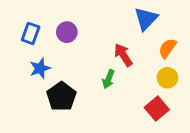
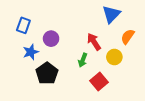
purple circle: (67, 32) -> (51, 39), moved
yellow circle: (167, 78) -> (114, 57), moved
red square: (157, 109) -> (99, 82), moved

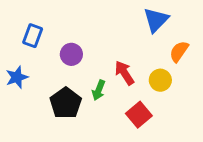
red arrow: (94, 42) -> (124, 73), moved
blue star: (31, 52) -> (17, 77), moved
green arrow: (83, 60) -> (99, 90), moved

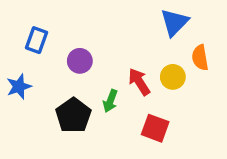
orange semicircle: (179, 51) -> (200, 58), turned -45
yellow circle: (160, 80) -> (173, 77), moved
red square: (139, 115) -> (155, 128), turned -30

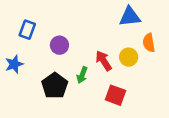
blue triangle: (174, 22) -> (130, 17), turned 40

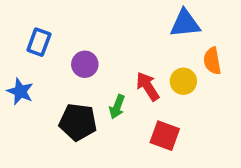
blue star: (14, 64) -> (20, 91), turned -30
black pentagon: (55, 86) -> (78, 122), turned -30

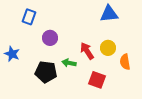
blue rectangle: (39, 42) -> (29, 17), moved
orange semicircle: (212, 61) -> (125, 62), moved
green arrow: (117, 107) -> (69, 63), turned 80

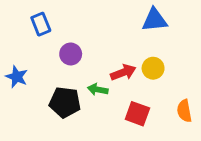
blue rectangle: (29, 17) -> (41, 24), turned -42
red arrow: (87, 51) -> (123, 72), turned 102
orange semicircle: (125, 62) -> (184, 111), moved

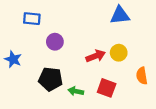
blue rectangle: (41, 24) -> (32, 19), turned -63
green arrow: (98, 90) -> (76, 91), moved
orange semicircle: (184, 111) -> (142, 76), moved

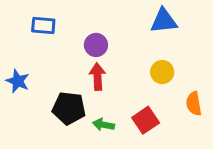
purple circle: (55, 42) -> (96, 45), moved
red arrow: (96, 56) -> (97, 77), moved, turned -72
red square: (107, 88) -> (146, 120), turned 36

